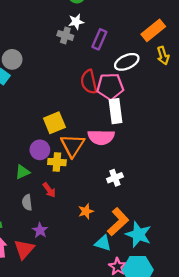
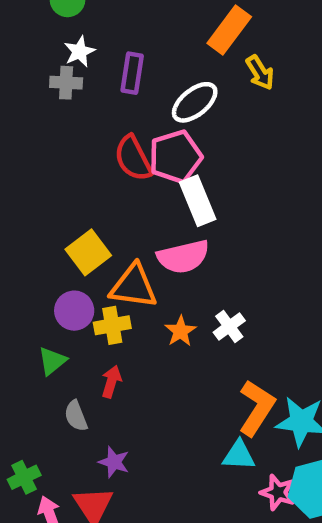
orange triangle: (73, 145) -> (134, 286), turned -40
red arrow: (49, 190) -> (111, 382), turned -112
orange star: (86, 211) -> (180, 331), moved

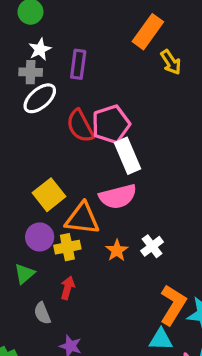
white ellipse: (195, 102) -> (40, 98), moved

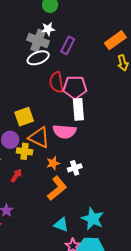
gray cross: (31, 72) -> (38, 40), size x1.5
orange L-shape: (173, 305) -> (57, 188), moved

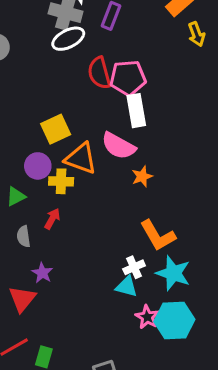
pink semicircle: (64, 132) -> (118, 146), turned 30
orange star: (53, 163) -> (142, 176), moved
white cross: (75, 168) -> (134, 267), moved
orange L-shape: (57, 188) -> (158, 235), moved, turned 105

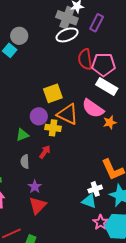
white rectangle: (136, 111) -> (107, 86), turned -55
orange star: (142, 176) -> (110, 122), moved
red triangle: (22, 299) -> (38, 205), moved

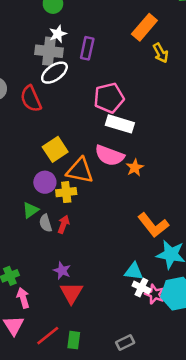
red semicircle: (85, 59) -> (31, 99), moved
gray semicircle: (25, 162) -> (46, 223), moved
white cross: (95, 189) -> (141, 287), moved, turned -32

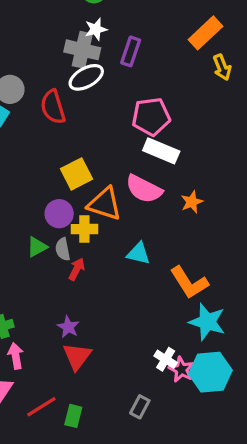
orange star: (135, 168) -> (192, 202), moved
gray semicircle: (46, 223) -> (63, 249), moved
cyan triangle: (134, 271) -> (138, 253), moved
gray rectangle: (125, 343) -> (140, 407), moved, turned -42

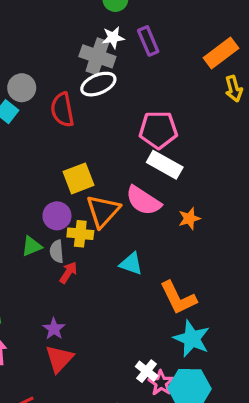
purple rectangle: (131, 51) -> (148, 41), moved, turned -48
orange triangle: (105, 204) -> (103, 211), turned 48

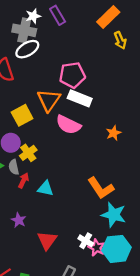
orange triangle: (103, 211) -> (49, 100), moved
orange star: (189, 218) -> (114, 133), moved
yellow cross: (80, 234) -> (28, 153), turned -35
cyan triangle: (131, 264) -> (45, 188), moved
red triangle: (59, 359) -> (47, 240), moved

